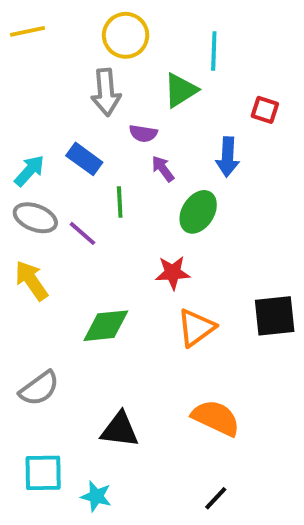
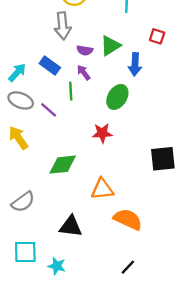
green triangle: (180, 90) -> (110, 46), moved
purple arrow: (163, 169) -> (84, 72), moved
orange triangle: (196, 328) -> (102, 189), moved, turned 30

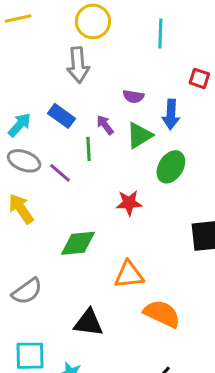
green triangle: (110, 46) -> (139, 135), moved
purple semicircle: (85, 50) -> (133, 96), moved
green ellipse: (117, 97) -> (171, 167), moved

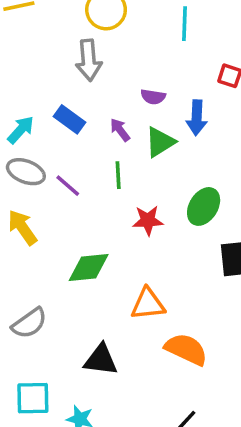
green line: (88, 149) -> (118, 175), moved
green ellipse: (171, 167) -> (204, 206), moved

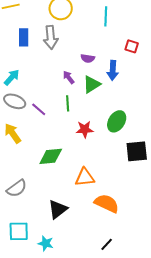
blue rectangle: (69, 119) -> (24, 37), moved, turned 54
black triangle: (101, 360) -> (58, 209), turned -45

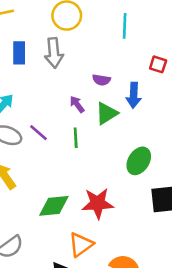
purple line: (39, 109) -> (38, 133), moved
red star: (85, 129) -> (98, 203), moved, size x1.4
orange triangle: (85, 177) -> (81, 244), moved, turned -30

